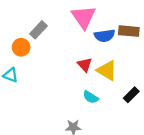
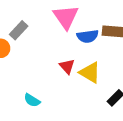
cyan semicircle: (91, 97) -> (32, 100), moved

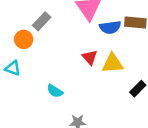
yellow triangle: (90, 73) -> (113, 63), turned -35

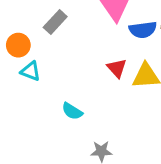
orange circle: (24, 39) -> (18, 45), moved
cyan triangle: (13, 68) -> (31, 71), moved

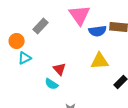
red triangle: (117, 68) -> (60, 69), moved
cyan triangle: (31, 71) -> (25, 58), turned -48

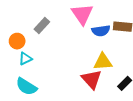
red triangle: (60, 69) -> (92, 79), moved, size x1.5
cyan semicircle: (52, 84) -> (26, 87), moved, size x1.5

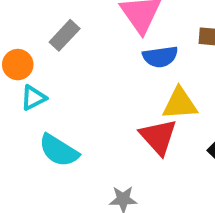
blue semicircle: (101, 31) -> (160, 57), moved
cyan semicircle: (26, 87) -> (59, 150), moved

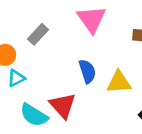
blue semicircle: (160, 57) -> (87, 71), moved, turned -100
red triangle: (158, 137) -> (63, 106), moved

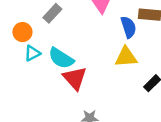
blue semicircle: (87, 71) -> (128, 27), moved
cyan semicircle: (34, 115) -> (61, 58), moved

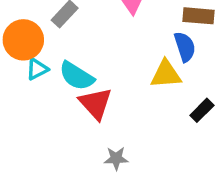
blue semicircle: (128, 27) -> (185, 47), moved
orange circle: (22, 32) -> (23, 40), size x1.5

